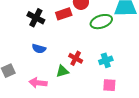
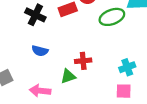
red cross: (76, 58) -> (83, 61), turned -32
cyan cross: (106, 60) -> (127, 67), moved

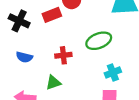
green ellipse: (112, 17) -> (99, 41), moved
red cross: (83, 61) -> (63, 55), moved

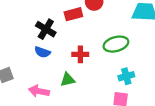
black cross: (19, 21) -> (46, 29), moved

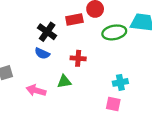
green ellipse: (116, 44) -> (114, 32), moved

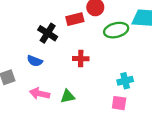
blue semicircle: (42, 53) -> (35, 61), moved
green triangle: (64, 82) -> (68, 96), moved

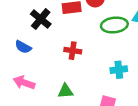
cyan cross: (125, 81) -> (119, 70), moved
green triangle: (68, 96) -> (65, 91), moved

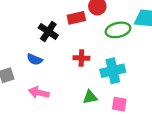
cyan cross: (119, 70) -> (113, 71), moved, size x1.5
green triangle: (65, 91) -> (90, 97), moved

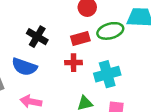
red rectangle: (76, 18) -> (80, 38), moved
blue semicircle: (35, 59) -> (24, 67), size x1.5

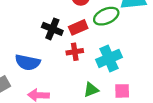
black cross: (37, 37) -> (52, 29), moved

